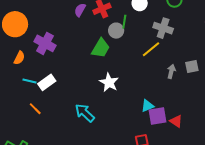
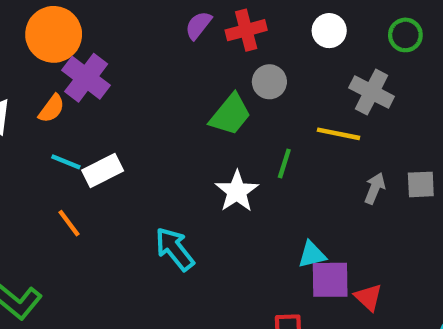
green line: (124, 22) -> (284, 163), moved
purple cross: (45, 43) -> (86, 78), moved
yellow line: (151, 49) -> (339, 134), turned 42

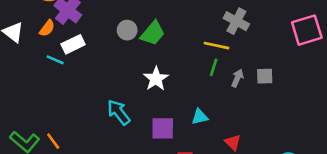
gray circle: (269, 82) -> (127, 30), moved
green line: (284, 163) -> (214, 67), moved
white rectangle: (103, 170) -> (73, 44), moved
orange line: (69, 223) -> (53, 141), moved
purple square: (330, 280) -> (163, 128), moved

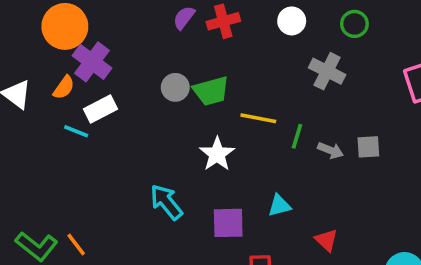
green trapezoid: (153, 33) -> (211, 91), turned 36
yellow line: (216, 46) -> (258, 118), moved
gray arrow: (237, 78) -> (331, 150), turned 90

